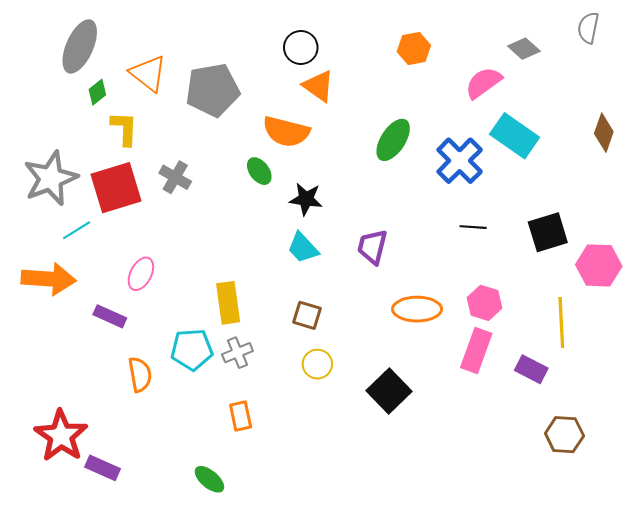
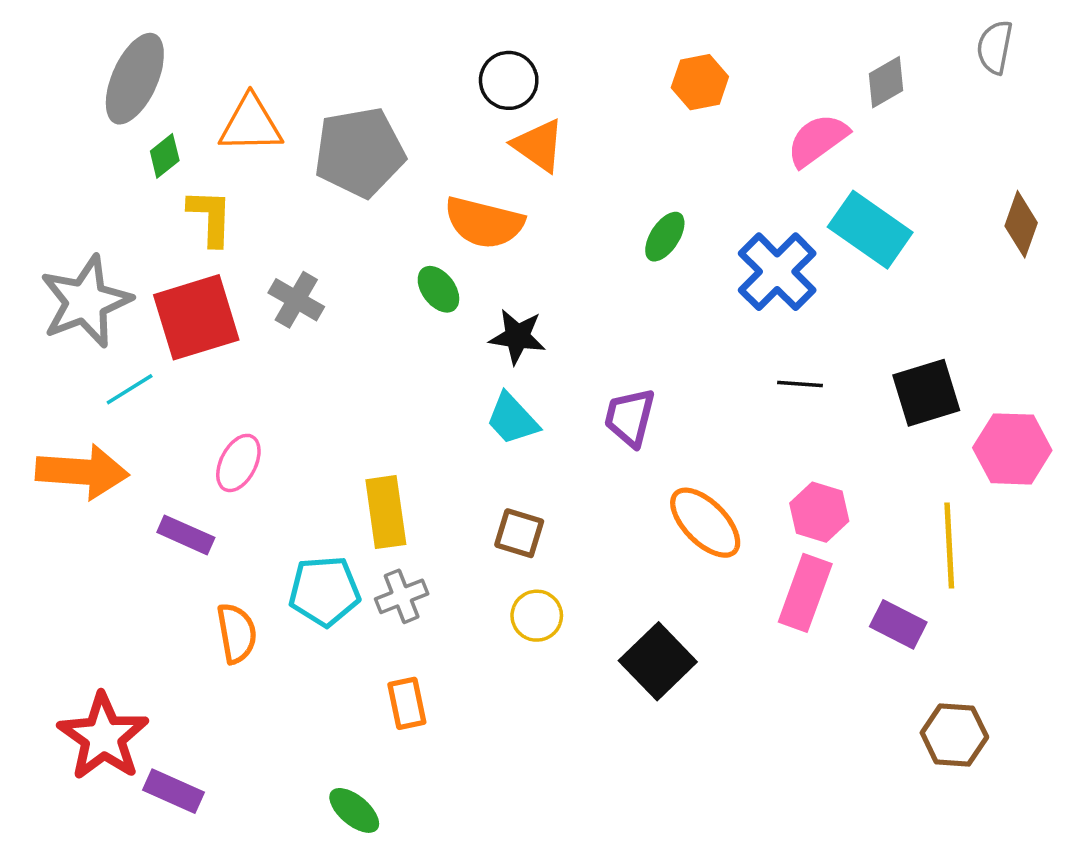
gray diamond: (524, 49) -> (886, 82), turned -72
orange triangle: (148, 73) -> (251, 124), turned -39
green ellipse: (393, 140) -> (665, 237), size x0.7
orange ellipse: (417, 309) -> (705, 523), turned 45

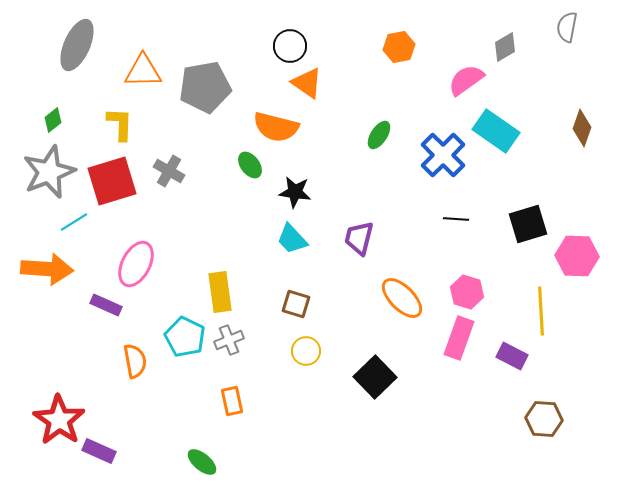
green diamond: (165, 156) -> (53, 120), moved
pink ellipse: (238, 463) -> (136, 264), size x1.4
cyan pentagon: (324, 591) -> (185, 337), turned 30

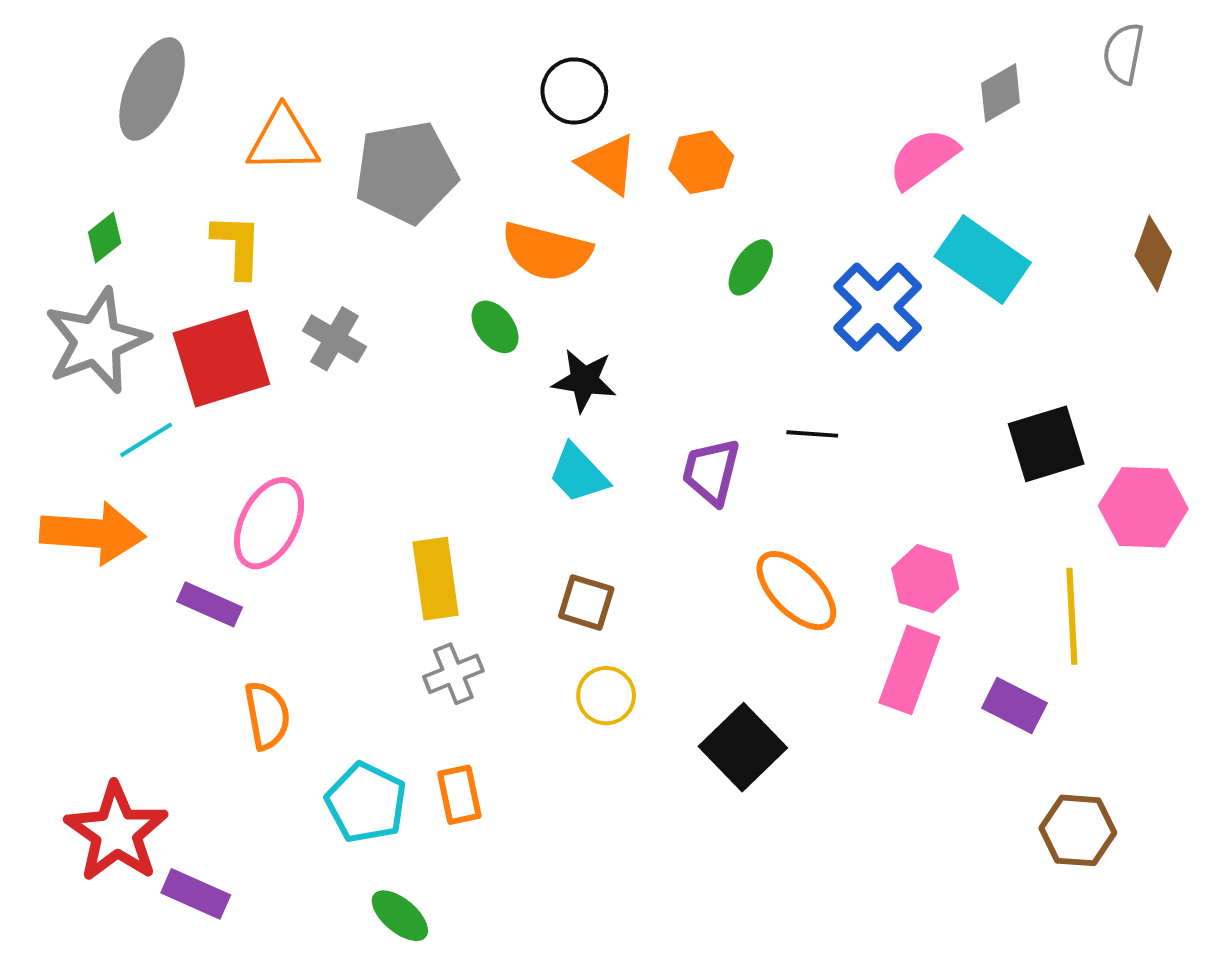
orange hexagon: (399, 47) -> (701, 162), moved
black line: (456, 219) -> (812, 434), moved
cyan pentagon: (185, 337) -> (366, 803), moved

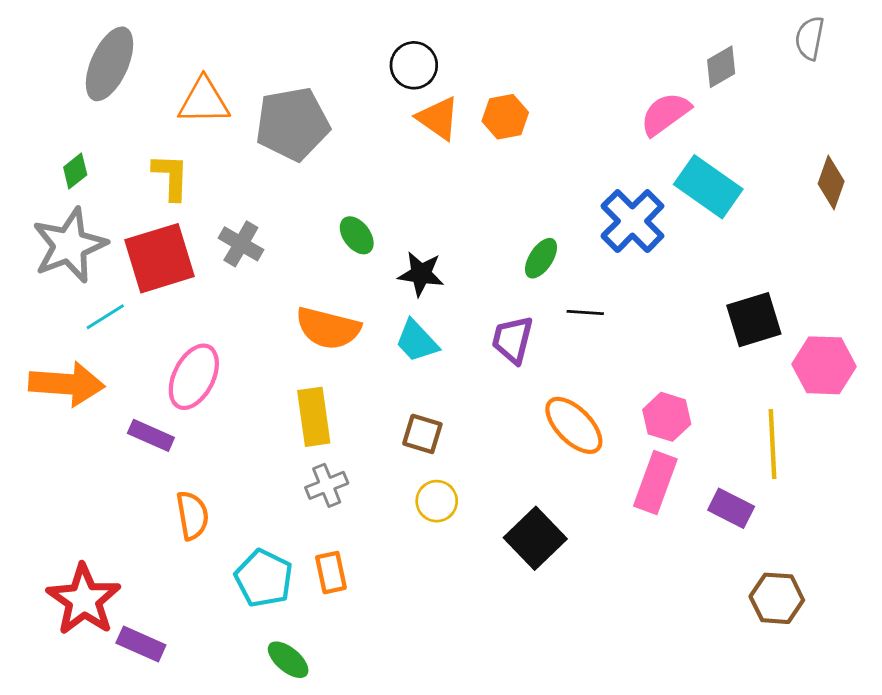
orange semicircle: (547, 252) -> (328, 328), moved
green ellipse: (751, 267) -> (541, 258), moved

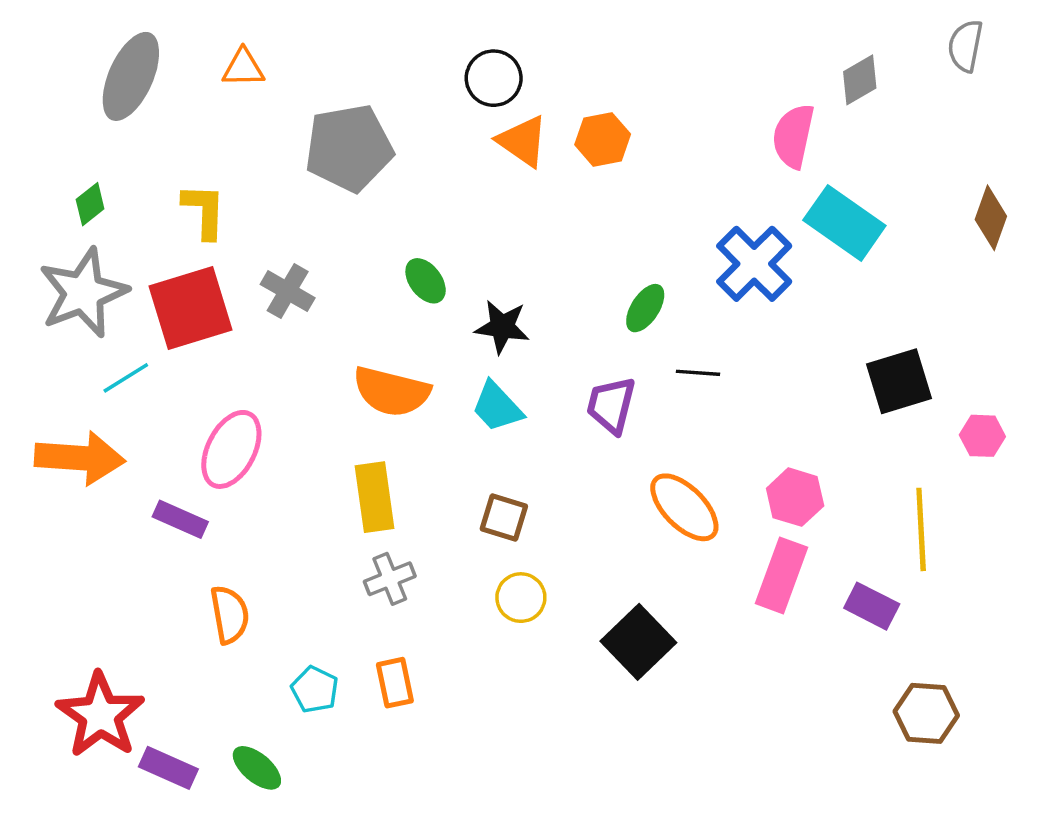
orange triangle: (204, 101) -> (243, 68), moved, size x0.7
pink semicircle: (665, 114) -> (793, 136), turned -42
pink hexagon: (824, 365) -> (982, 436), size x0.6
cyan pentagon: (264, 578) -> (315, 690), size x0.7
green ellipse: (288, 660) -> (257, 768), moved

